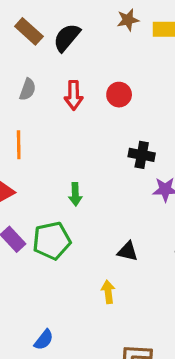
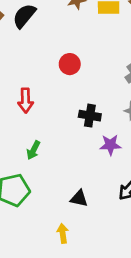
red arrow: (74, 95) -> (26, 101), moved
green arrow: (75, 194) -> (33, 150), turned 30

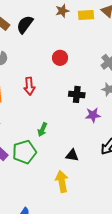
green arrow: (33, 150) -> (42, 130), moved
yellow arrow: (63, 233) -> (62, 181), size x1.5

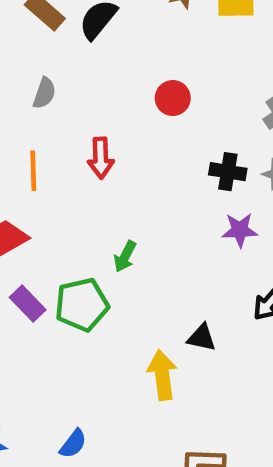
black cross: (77, 94) -> (228, 172), moved
black triangle: (72, 155) -> (202, 338), moved

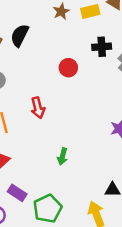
black cross: (228, 172) -> (102, 47), moved
green pentagon: (82, 305) -> (48, 209), moved

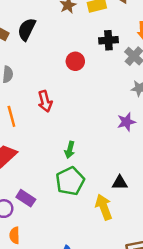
purple rectangle: (17, 193) -> (26, 198), moved
green pentagon: (48, 209) -> (70, 181), moved

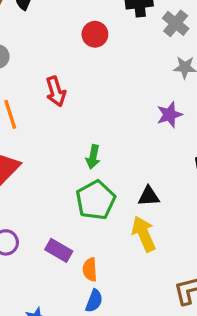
black triangle: (120, 183) -> (149, 196), moved
purple rectangle: (26, 198) -> (59, 250), moved
orange semicircle: (15, 235) -> (90, 270), moved

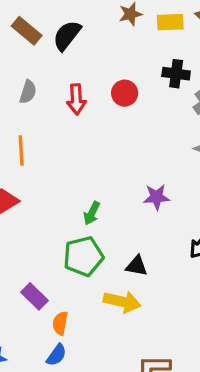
red arrow: (56, 91) -> (76, 99), moved
purple star: (169, 115) -> (157, 197), moved
yellow arrow: (144, 234) -> (122, 302), turned 112

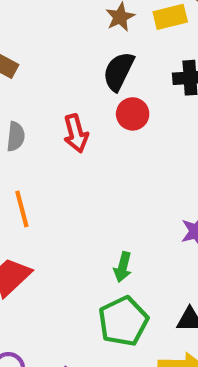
black semicircle: (67, 35) -> (119, 71), moved

